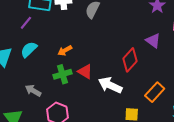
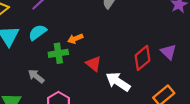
purple triangle: (153, 41) -> (168, 52), moved
green cross: (63, 74) -> (58, 53), moved

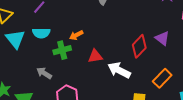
cyan semicircle: (38, 32) -> (41, 33), turned -138
red triangle: (94, 64) -> (95, 56), turned -42

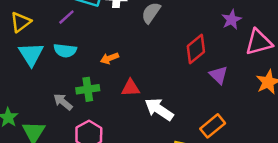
red diamond: (139, 46) -> (196, 49), moved
green cross: (62, 50) -> (88, 89), moved

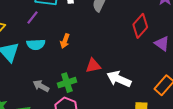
orange arrow: (109, 58) -> (65, 41), moved, turned -40
green cross: (88, 89) -> (67, 83), moved

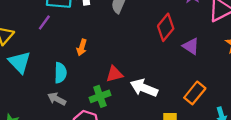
cyan semicircle: (36, 44) -> (60, 73), moved, turned -84
green cross: (67, 83) -> (100, 96), moved

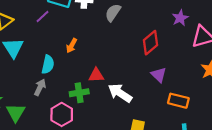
purple triangle: (191, 46) -> (159, 75), moved
orange rectangle: (195, 93) -> (178, 101), moved, turned 54
gray arrow: (57, 99) -> (40, 87), turned 77

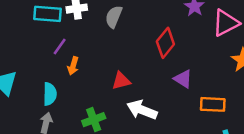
purple line: (43, 17) -> (60, 46), moved
red triangle: (96, 75) -> (121, 81), moved

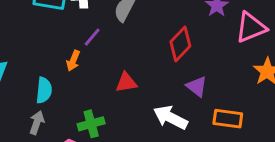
purple line: (60, 46) -> (92, 37), moved
white arrow: (142, 110) -> (170, 117), moved

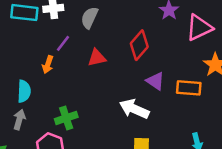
red triangle: (126, 82) -> (97, 58), moved
orange rectangle: (228, 119) -> (189, 88), moved

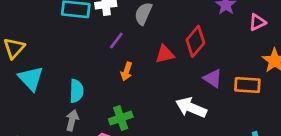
pink triangle: (199, 28) -> (257, 22), size x0.6
red triangle: (97, 58) -> (165, 54), moved
orange arrow: (48, 65) -> (126, 71), moved

